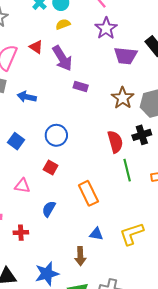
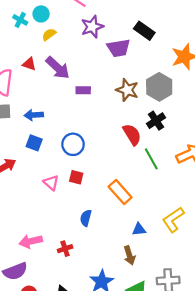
purple star: (106, 28) -> (92, 27), turned 30
blue square: (16, 141) -> (34, 143), moved
pink triangle: (22, 186) -> (51, 183), moved, turned 49

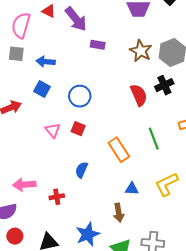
green line: (151, 159) -> (154, 139), moved

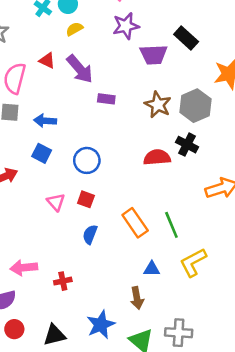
black cross: (164, 85) -> (187, 145), turned -36
red semicircle: (139, 95) -> (157, 157), turned -70
green line: (154, 139) -> (171, 225), moved
blue semicircle: (82, 170) -> (90, 234), moved

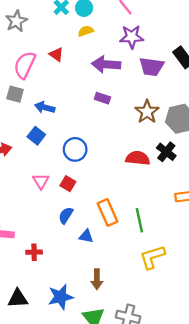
purple arrow: (80, 69) -> (106, 64), moved, turned 124
blue triangle: (152, 269) -> (86, 236), moved

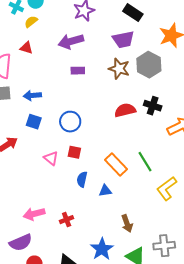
yellow semicircle: (86, 31) -> (31, 22), moved
purple trapezoid: (152, 67) -> (123, 40), moved
black cross: (166, 152) -> (153, 106), moved

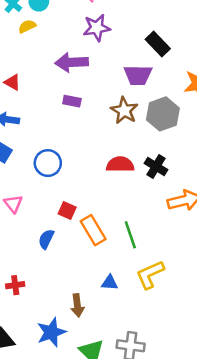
red triangle: (26, 48) -> (12, 82), moved
red square: (74, 152) -> (67, 211), moved
blue triangle: (105, 191) -> (110, 283), moved
brown arrow: (127, 223) -> (77, 305), moved

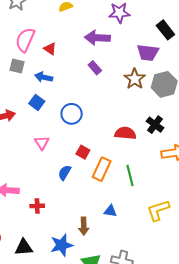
purple rectangle: (72, 101) -> (95, 68), turned 32
red semicircle: (120, 164) -> (125, 133), moved
orange rectangle: (93, 230) -> (102, 169), turned 50
yellow L-shape: (150, 275) -> (158, 210), moved

